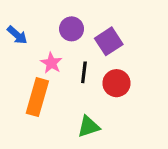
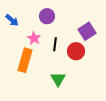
purple square: (109, 41) -> (87, 31), moved
green triangle: (89, 127) -> (58, 79), turned -42

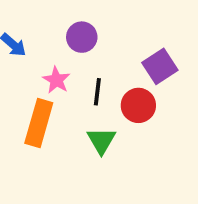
green triangle: (58, 79) -> (101, 141), moved

